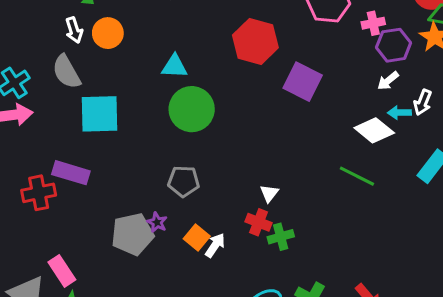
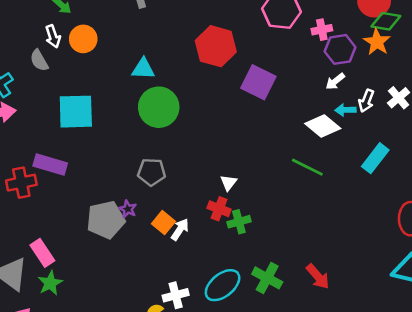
gray semicircle: (66, 72) -> (39, 60), moved, size x0.7

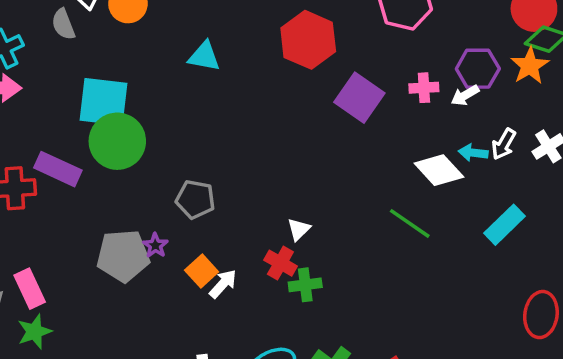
pink cross: (322, 30) -> (424, 88), moved
white arrow: (335, 81) -> (465, 95), moved
green circle: (159, 107) -> (117, 141), moved

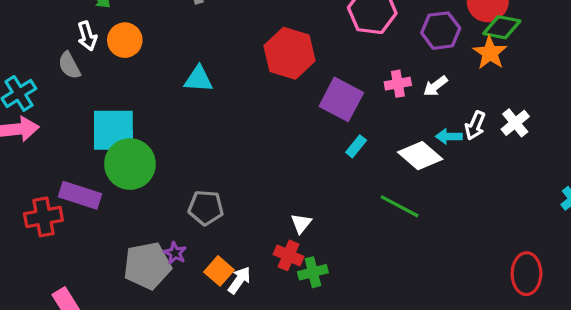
purple hexagon: (478, 69) -> (441, 31), moved
cyan rectangle: (505, 225) -> (356, 146), moved, size x0.6

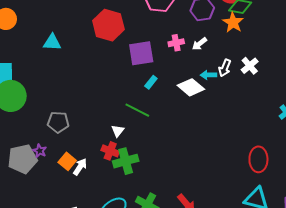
purple square: (341, 99) -> (141, 53), turned -36
green line: (400, 206) -> (137, 110), moved
green cross: (313, 272) -> (126, 161), size x1.4

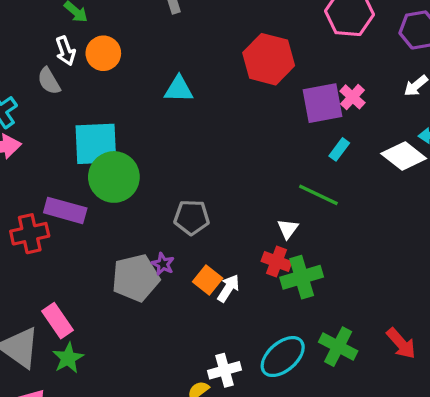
pink cross: (176, 43) -> (352, 97), moved, turned -35

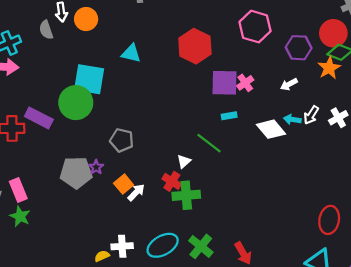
cyan square: (96, 144) -> (89, 79), moved
cyan rectangle: (339, 149) -> (229, 116), turned 32
green star: (68, 358) -> (20, 216), turned -30

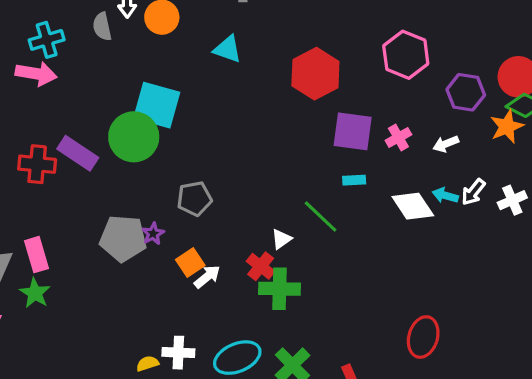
cyan triangle: (131, 53) -> (228, 49), moved
pink cross: (245, 83) -> (398, 137), moved
gray pentagon: (122, 140) -> (194, 199), turned -30
red ellipse: (329, 220) -> (423, 337), moved

